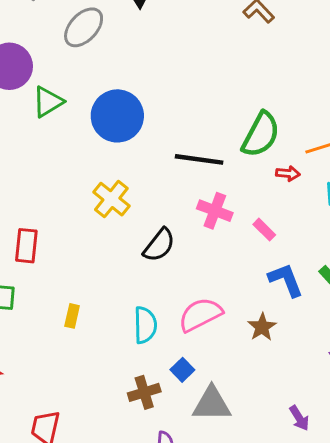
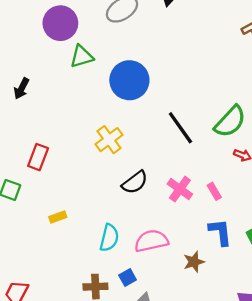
black line: (199, 159) -> (180, 128), turned 32
pink cross: (215, 211) -> (180, 189), moved
yellow rectangle: (72, 316) -> (58, 217), turned 42

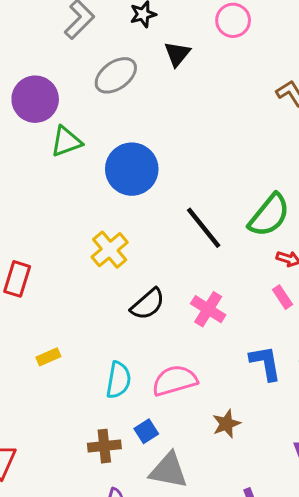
pink rectangle: (214, 191) -> (283, 297), moved
brown star: (194, 262) -> (226, 424), moved

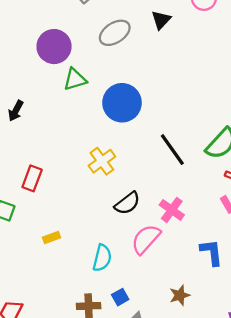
pink semicircle: (175, 380) -> (146, 239), moved, turned -36

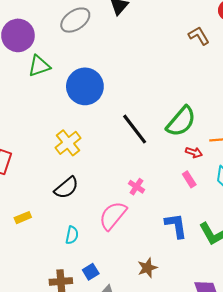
black semicircle: (127, 203) -> (66, 188), moved
pink cross: (172, 210) -> (136, 187), size x0.7
cyan semicircle: (102, 258) -> (72, 235), size x0.7

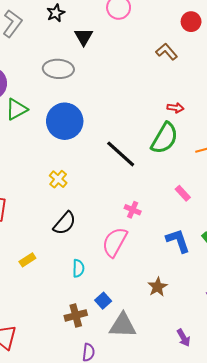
gray ellipse: (75, 20) -> (58, 69), moved, turned 48
yellow cross: (68, 143) -> (58, 179), size x0.7
red arrow: (194, 152) -> (175, 108), moved

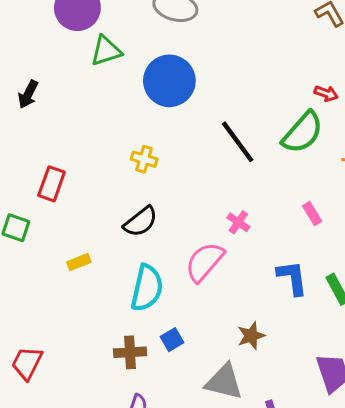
yellow cross: (58, 179) -> (144, 159), turned -36
cyan semicircle: (78, 268) -> (147, 288), size x1.8
gray triangle: (123, 325) -> (224, 382), moved

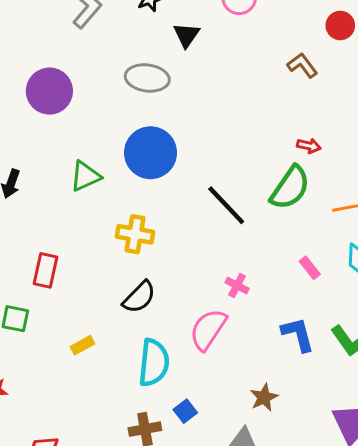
green triangle: (106, 51) -> (85, 176), moved
yellow cross: (144, 159) -> (135, 234), size x1.4

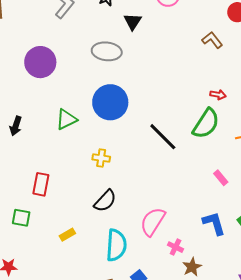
yellow cross: (135, 234) -> (101, 158), size x0.7
pink cross: (237, 286) -> (176, 247), moved

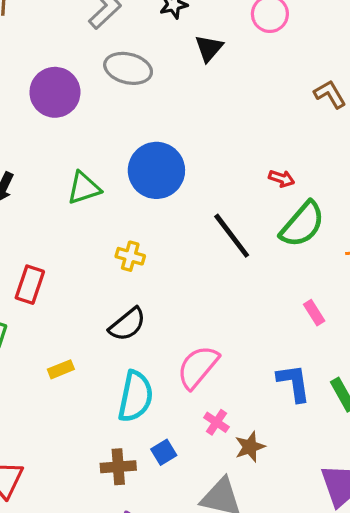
gray ellipse: (107, 51) -> (128, 68), moved
red arrow: (218, 95) -> (282, 178), moved
pink cross: (176, 247) -> (216, 422), moved

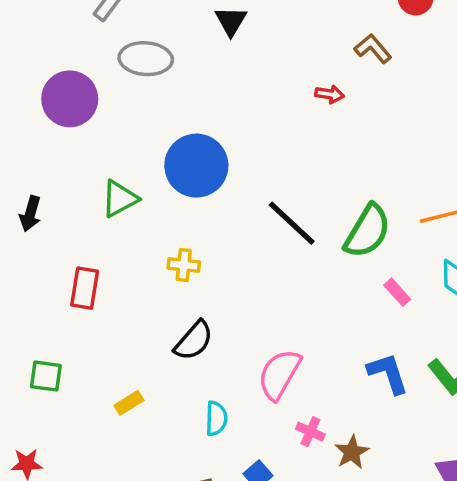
red arrow: (282, 178) -> (330, 94), moved
green semicircle: (302, 224) -> (367, 231), moved
red rectangle: (30, 285) -> (85, 288), moved
cyan semicircle: (135, 396) -> (216, 418), size x0.6

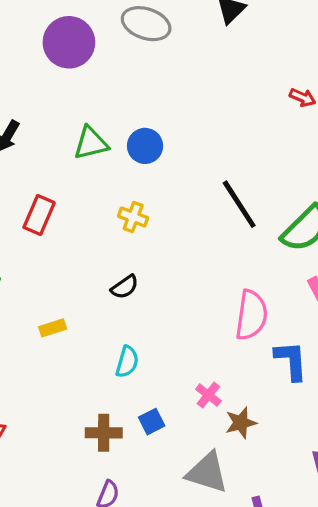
blue circle: (196, 166) -> (145, 146), moved, size x0.6
black semicircle: (194, 341) -> (125, 287), size x0.7
pink semicircle: (279, 374) -> (251, 315), moved, turned 144

